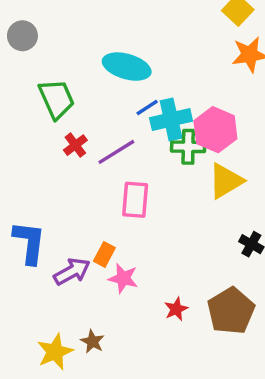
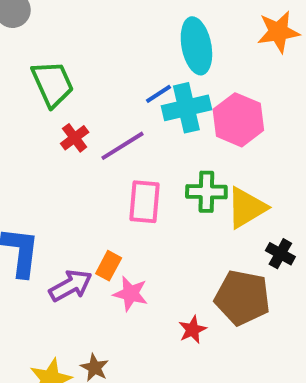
cyan ellipse: (127, 67) -> (196, 46), moved, turned 63
green cross: (188, 147) -> (206, 192), moved
yellow triangle: (226, 181) -> (246, 208), moved
brown pentagon: (231, 311) -> (242, 298), moved, turned -30

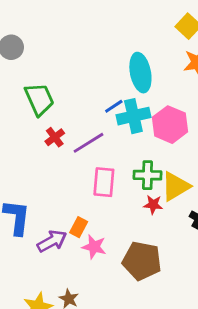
brown pentagon: (242, 298) -> (142, 261), moved
red star: (192, 330) -> (153, 205), moved, turned 30

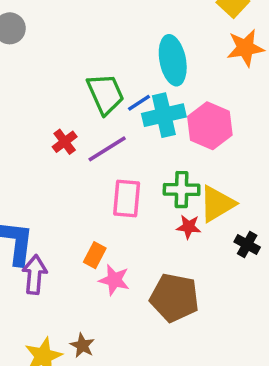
green trapezoid: (39, 99) -> (105, 94), moved
purple arrow: (52, 241) -> (34, 275), moved, turned -56

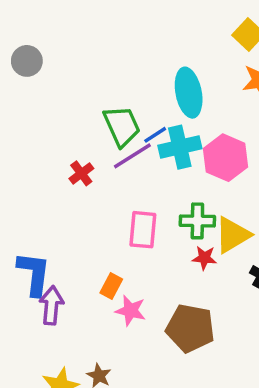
purple line: (107, 149) -> (132, 156), moved

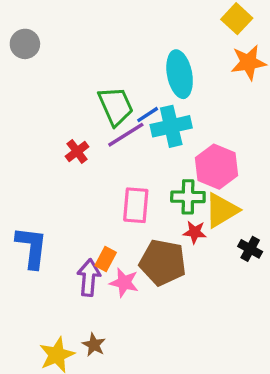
pink hexagon: (226, 158) -> (217, 167), moved
purple arrow: (51, 305) -> (89, 278), moved
brown pentagon: (190, 328) -> (163, 262), moved

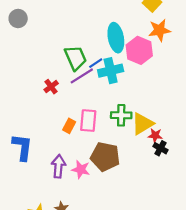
pink hexagon: (217, 167) -> (139, 50), moved
red star: (195, 232) -> (155, 135), moved
orange rectangle: (106, 259) -> (69, 126), moved

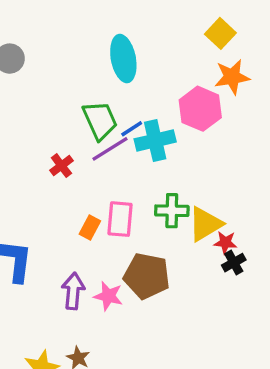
cyan ellipse: (116, 38) -> (123, 59), moved
black cross: (161, 148) -> (234, 263), turned 32

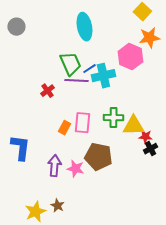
purple line: (110, 149) -> (76, 81), turned 35
yellow triangle: (205, 224) -> (133, 126), turned 30

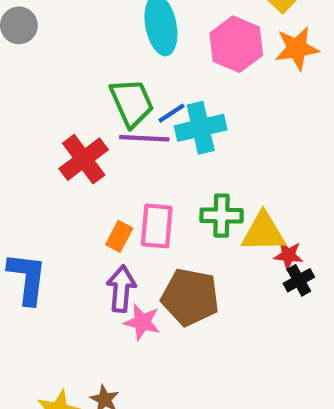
pink hexagon: (130, 57) -> (236, 44), moved
red cross: (47, 91) -> (84, 159), size x1.6
purple arrow: (54, 166) -> (121, 289), moved

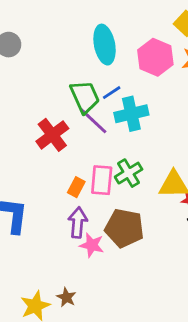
blue line: (171, 113) -> (112, 93), moved
purple line: (144, 138) -> (93, 121), turned 40
green cross: (222, 216) -> (129, 173), moved, turned -32

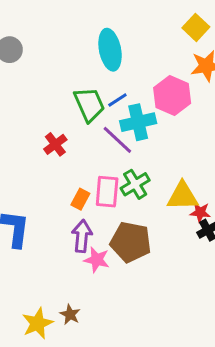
pink hexagon: (155, 57) -> (172, 96), moved
purple line: (93, 121) -> (117, 140), moved
red cross: (52, 135) -> (55, 144), size x0.7

